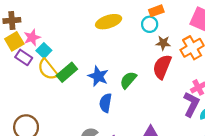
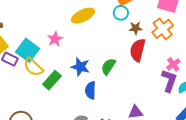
pink star: (32, 38) -> (55, 39), moved
cyan square: (44, 51) -> (28, 50), size x1.6
green rectangle: (67, 72) -> (52, 80), moved

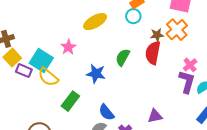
brown star: (136, 28) -> (157, 35), moved
green semicircle: (108, 66) -> (123, 57), moved
green rectangle: (52, 80) -> (70, 101), moved
blue semicircle: (90, 90) -> (106, 112), moved, turned -36

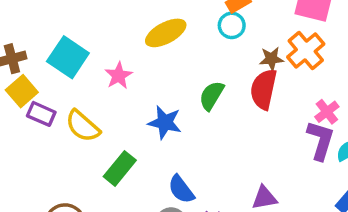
cyan square: (41, 60) -> (68, 57), moved

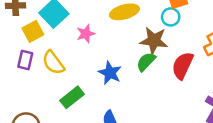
brown star: (271, 59) -> (154, 41), moved, size x1.6
yellow square: (22, 91) -> (33, 31), moved
purple rectangle: (41, 114) -> (25, 60), moved, turned 66

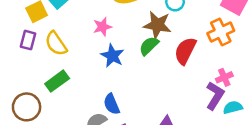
pink star: (86, 34) -> (102, 27), moved
green rectangle: (72, 97) -> (57, 81), moved

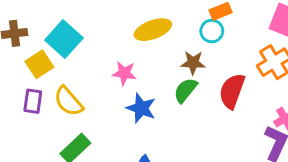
brown star: (157, 25) -> (193, 63), size x0.7
pink star: (102, 27) -> (124, 73), turned 30

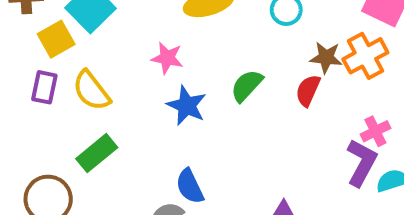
brown star: (193, 63) -> (326, 58), moved
red semicircle: (232, 91) -> (308, 91), size x0.7

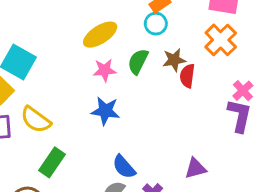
pink star: (167, 58) -> (105, 70), moved
brown star: (326, 58) -> (174, 60), moved
green semicircle: (247, 86) -> (138, 61), moved

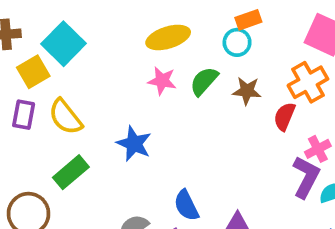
red semicircle: (187, 76) -> (285, 116), moved
blue star: (105, 111) -> (134, 144), moved
blue semicircle: (124, 167) -> (186, 205), moved

